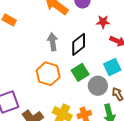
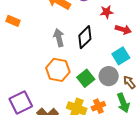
green square: (80, 72) -> (86, 78), moved

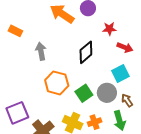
gray arrow: (59, 38) -> (41, 51), moved

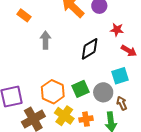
orange hexagon: (57, 83) -> (53, 92), moved

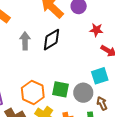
black diamond: (90, 49) -> (51, 40), moved
green square: (80, 89) -> (60, 89), turned 36

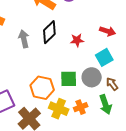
red star: (96, 30) -> (77, 40), moved

